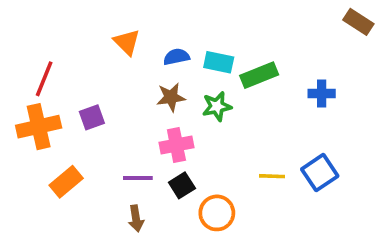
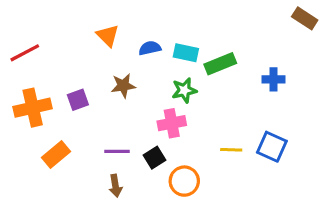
red line: (44, 79) -> (25, 53), moved, turned 40
brown star: (171, 97) -> (123, 86), moved
pink cross: (176, 145) -> (172, 123), moved
blue square: (320, 173) -> (272, 147), turned -32

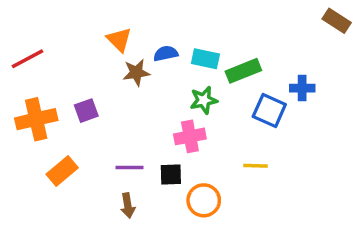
brown star: (123, 86) -> (136, 73), moved
blue square: (272, 147) -> (269, 111), moved
black square: (155, 158) -> (171, 174), turned 30

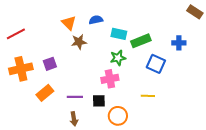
blue semicircle: (166, 54) -> (96, 20), moved
blue cross: (302, 88) -> (179, 43), moved
orange rectangle: (62, 171) -> (45, 93), moved

